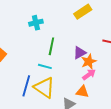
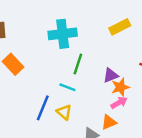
cyan cross: (36, 23) -> (63, 34), size x1.6
yellow triangle: (44, 87) -> (64, 112), size x0.6
orange triangle: (82, 92) -> (109, 122), turned -40

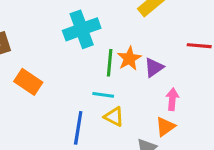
orange star: (120, 87) -> (129, 58), moved
pink arrow: (119, 103) -> (172, 99), turned -42
yellow triangle: (64, 112) -> (114, 117), moved

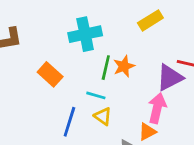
purple triangle: (154, 68) -> (170, 78), moved, size x1.5
orange rectangle: (28, 82) -> (50, 74), moved
pink arrow: (172, 99) -> (157, 108), size x1.5

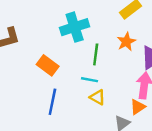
orange star: (124, 66) -> (126, 42), moved
blue line: (69, 122) -> (52, 102), moved

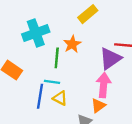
orange star: (126, 42) -> (72, 44), moved
blue line: (52, 102) -> (40, 96), moved

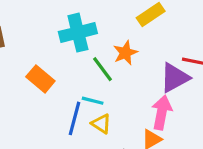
green line: (57, 58) -> (103, 69), turned -48

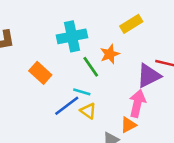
blue line: (75, 118) -> (67, 106), turned 36

